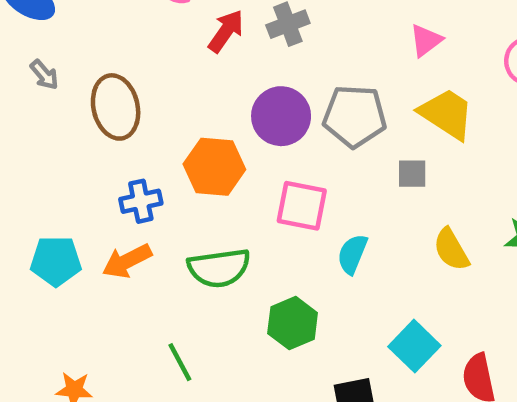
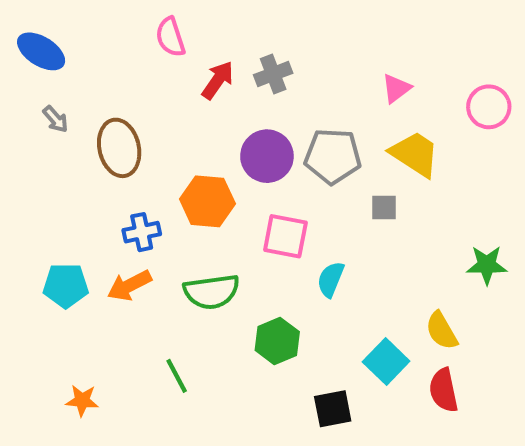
yellow semicircle: (451, 249) -> (442, 331), moved

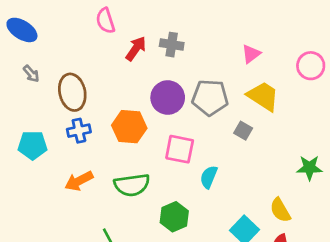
gray cross: (273, 74) -> (172, 45), turned 30
gray square: (384, 207) -> (243, 131), turned 30
blue cross: (142, 232) -> (79, 131), moved
cyan pentagon: (66, 286) -> (33, 145), moved

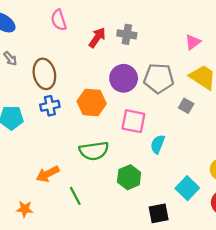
pink semicircle: (105, 21) -> (59, 20), moved
orange arrow: (79, 181) -> (48, 174), moved

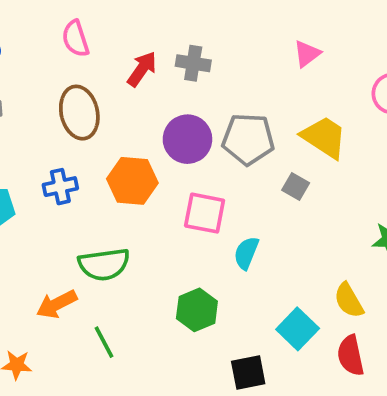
pink triangle: (193, 42) -> (307, 54), moved
brown ellipse: (44, 74) -> (79, 113), moved
green semicircle: (94, 151) -> (104, 264), moved

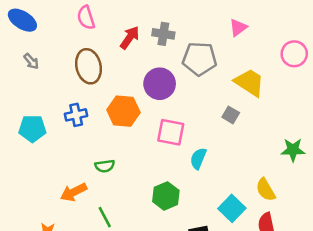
gray pentagon: (248, 139) -> (199, 59), moved
green semicircle: (104, 264) -> (105, 166), size x0.6

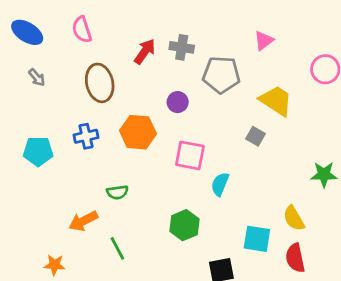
pink semicircle: (86, 18) -> (82, 30), moved
purple circle: (160, 84) -> (178, 102), size x0.6
cyan square: (232, 208) -> (257, 239), turned -35

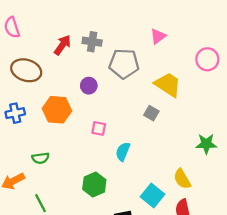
brown ellipse: (100, 83) -> (26, 70), turned -60
pink square: (190, 155) -> (99, 128), size x0.6
cyan square: (257, 239) -> (152, 195), turned 30

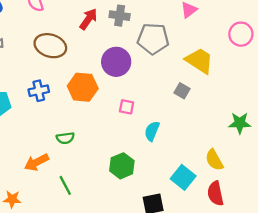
purple circle: (89, 86) -> (116, 62), size x1.6

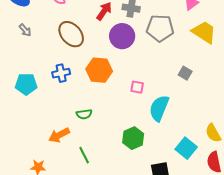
brown ellipse: (50, 46) -> (71, 34), turned 32
yellow trapezoid: (199, 61) -> (204, 32), moved
purple circle: (116, 62) -> (122, 36), moved
cyan semicircle: (152, 131) -> (159, 108), size x1.5

